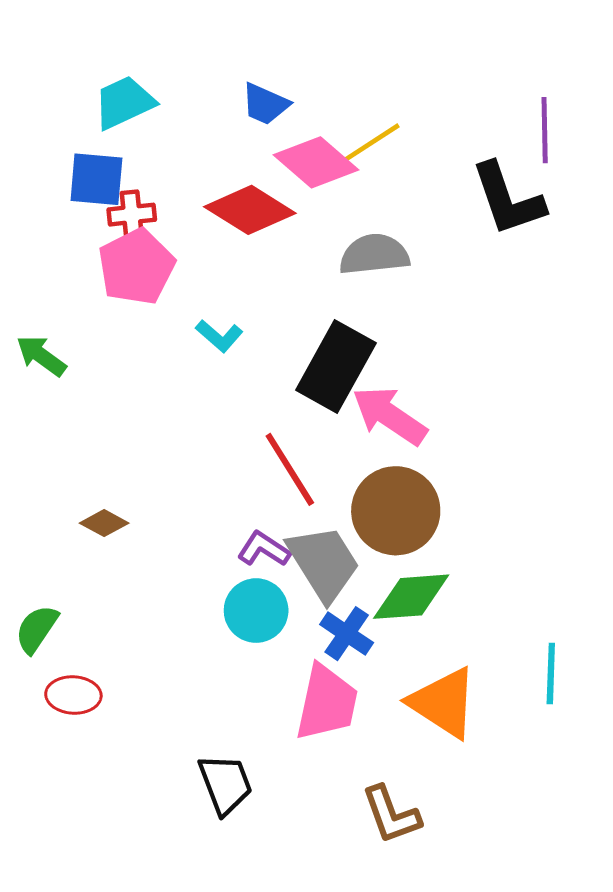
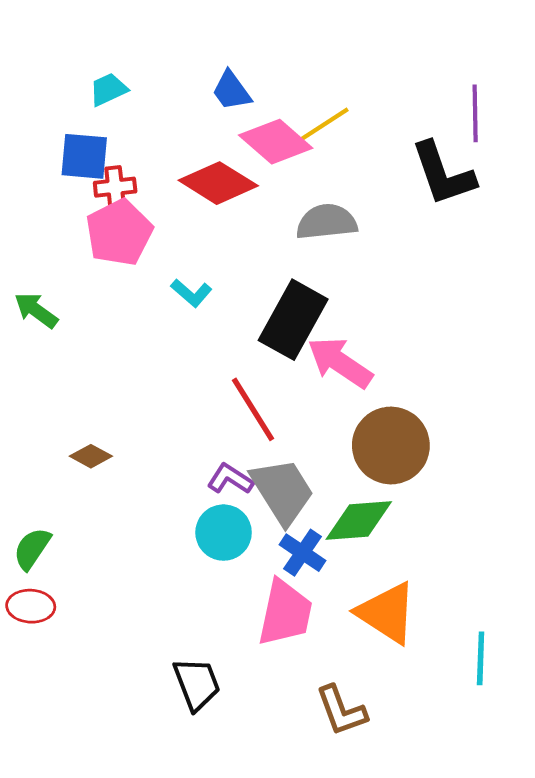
cyan trapezoid: (124, 102) -> (108, 89), size x0.7
blue trapezoid: (265, 104) -> (232, 91), turned 30
brown circle: (396, 511) -> (391, 445), moved
cyan line: (551, 673) -> (481, 658), moved
red ellipse: (73, 695) -> (31, 606), moved

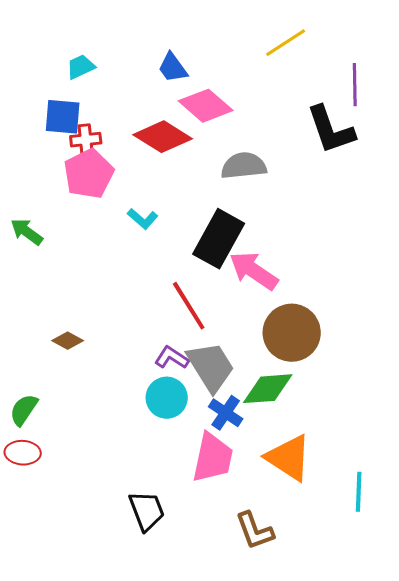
yellow line: (323, 126) -> (286, 43), moved

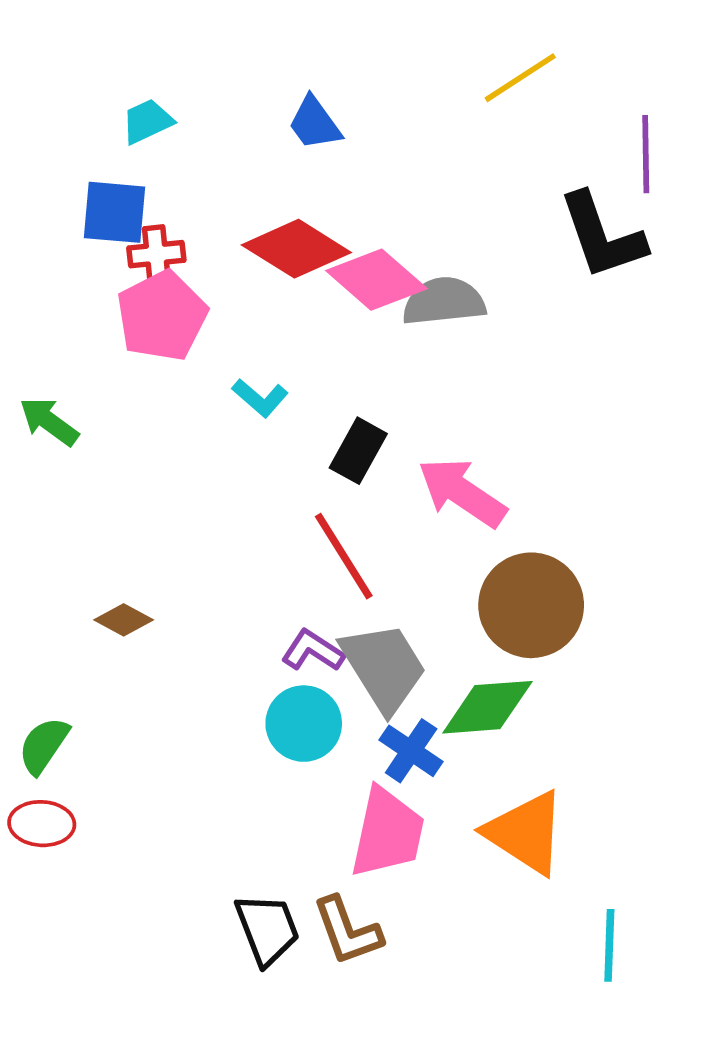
pink diamond: (206, 106) -> (376, 280), moved
black rectangle: (219, 239) -> (358, 451), moved, size x0.6
cyan line: (359, 492) -> (609, 945), moved
brown L-shape: (255, 531) -> (347, 931), moved

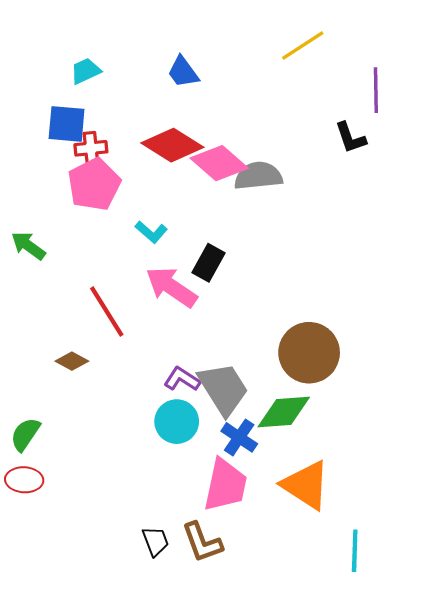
black L-shape: (602, 236) -> (350, 138), size x0.6
pink arrow: (462, 492) -> (171, 287), moved
red line: (344, 556) -> (107, 311), moved
black trapezoid: (267, 929) -> (156, 541), size x0.7

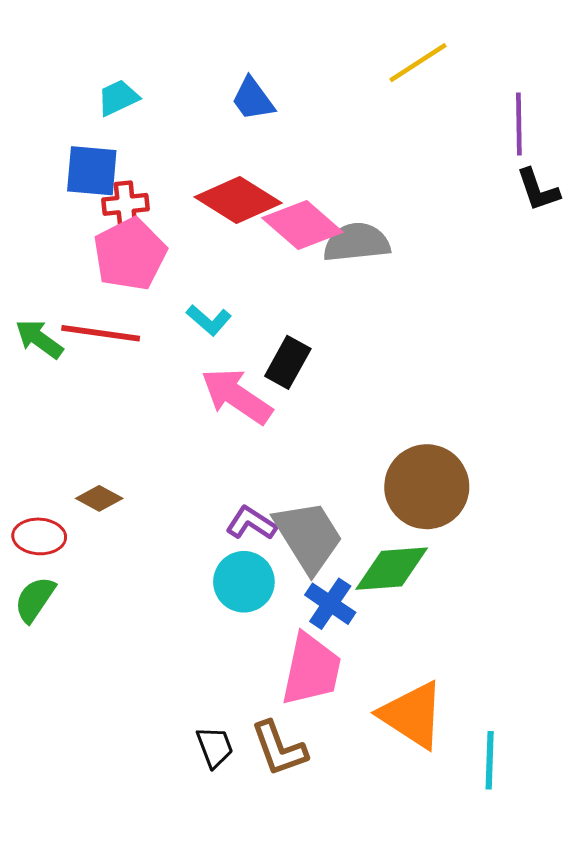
black L-shape: (350, 138) -> (538, 190), moved
red line: (107, 311) -> (101, 333), moved, turned -50
red ellipse: (24, 480) -> (39, 536), moved
orange triangle: (306, 485) -> (412, 715), moved

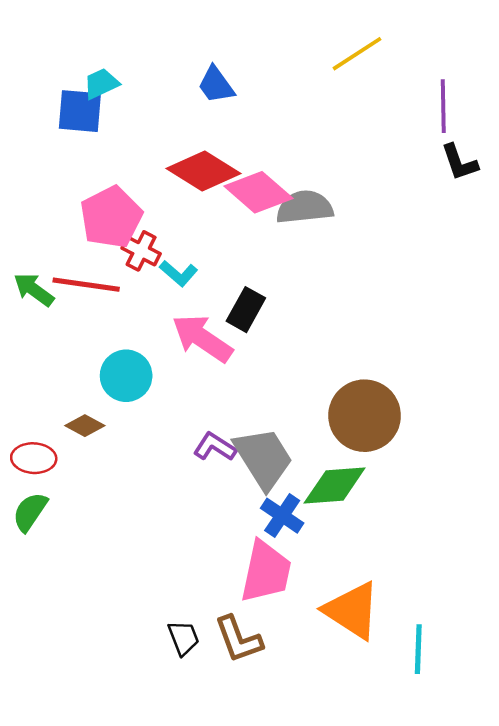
blue square: (92, 171) -> (80, 111), moved
red cross: (125, 204) -> (141, 251), moved, turned 33
cyan circle: (244, 582) -> (126, 376), moved

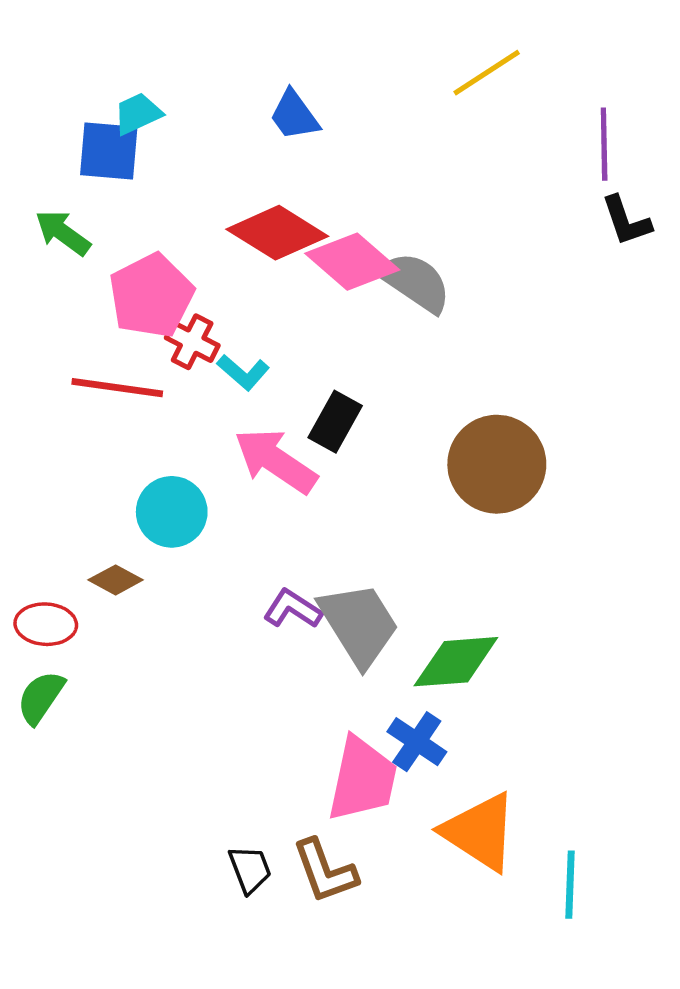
gray semicircle: (305, 207) -> (415, 282), turned 40
green arrow: (34, 290) -> (63, 233), moved
brown circle: (365, 416) -> (497, 464), moved
blue cross: (282, 516) -> (417, 742), moved

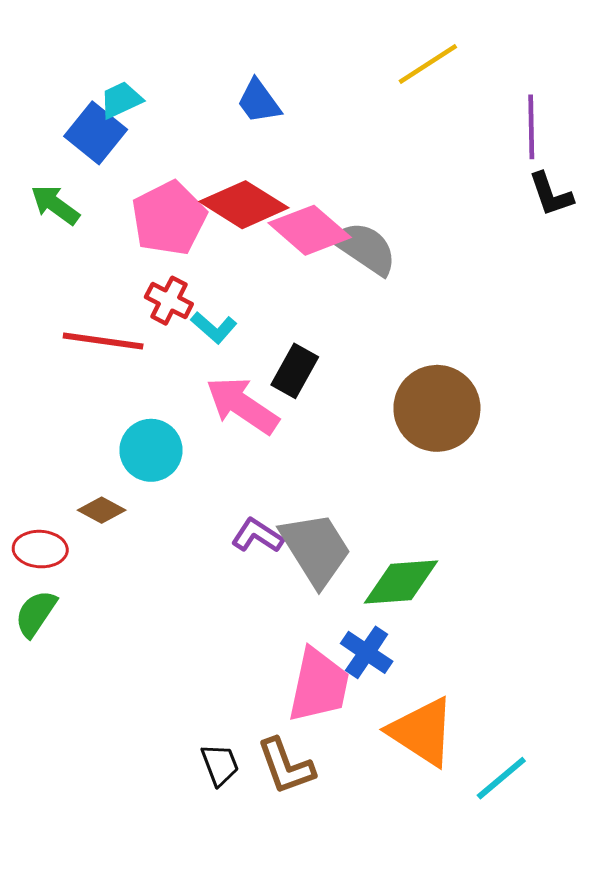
blue square: (109, 151) -> (96, 133), turned 34
pink pentagon: (151, 296) -> (169, 218), moved
cyan line: (570, 885) -> (501, 778), turned 48

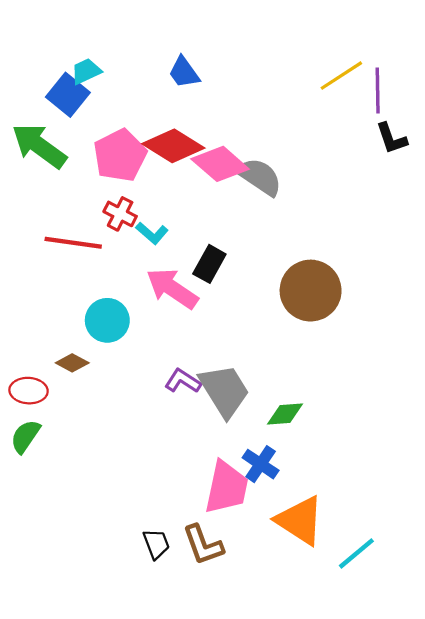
yellow line: (428, 64) -> (341, 76), moved
green arrow: (55, 205) -> (39, 146), size x1.6
green diamond: (401, 582) -> (285, 414), size x0.7

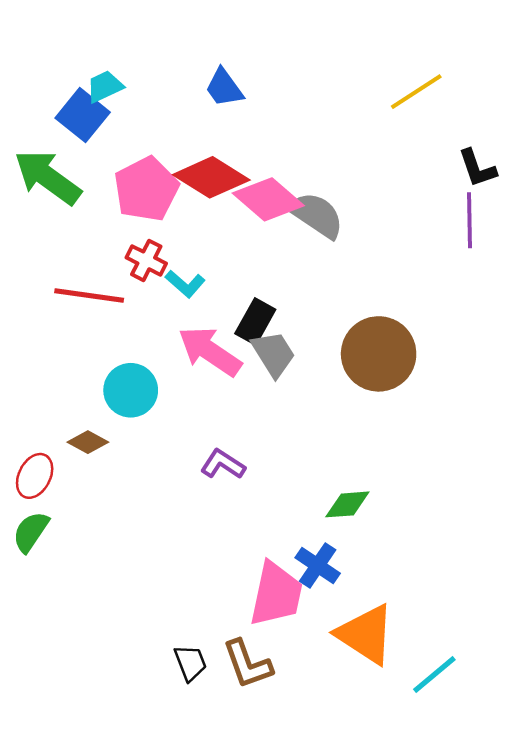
purple line: (378, 90) -> (469, 220), moved
red ellipse: (29, 391) -> (35, 476), turned -66
gray trapezoid: (224, 391) -> (273, 354), moved, size x0.7

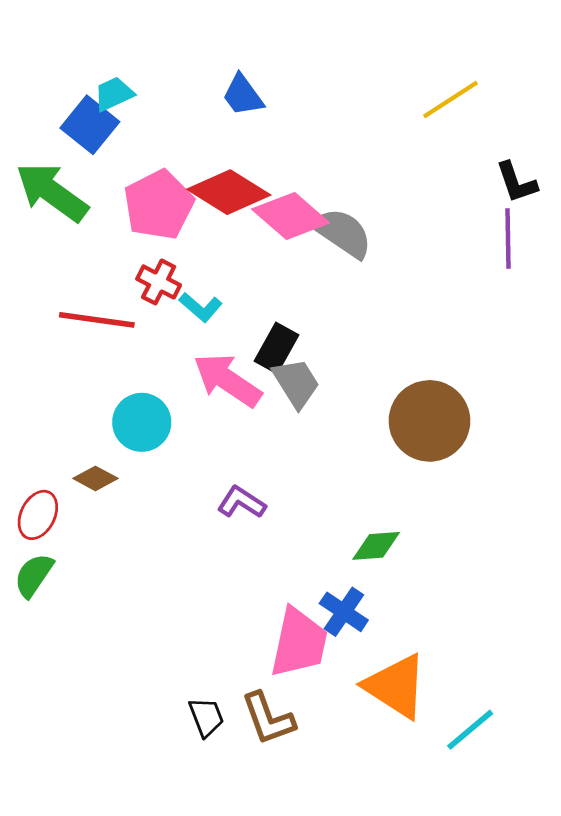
brown circle: (379, 354) -> (429, 421), moved

